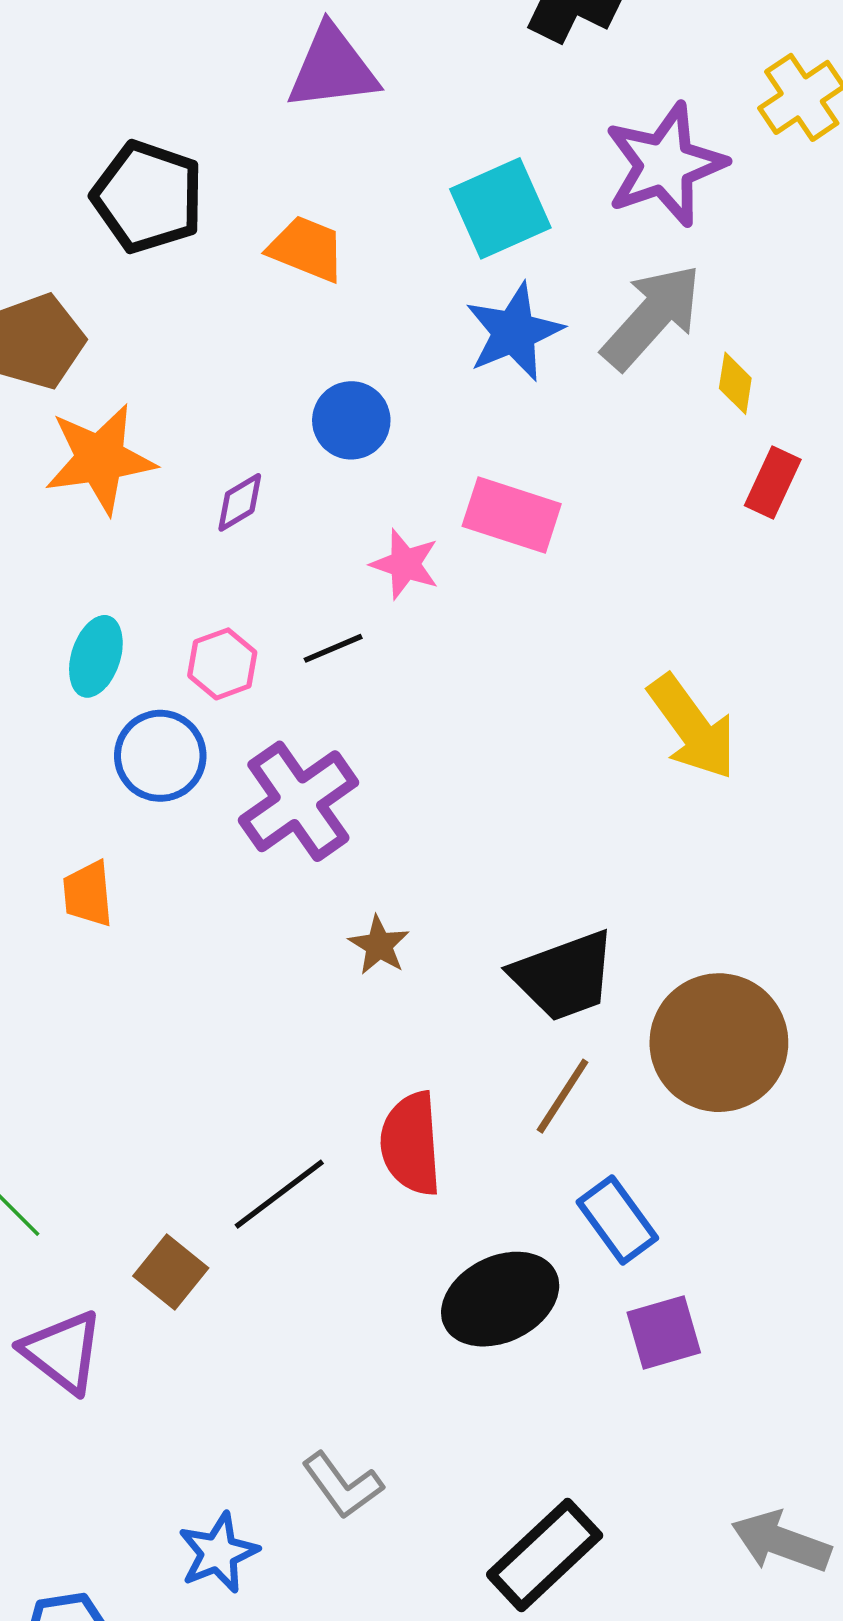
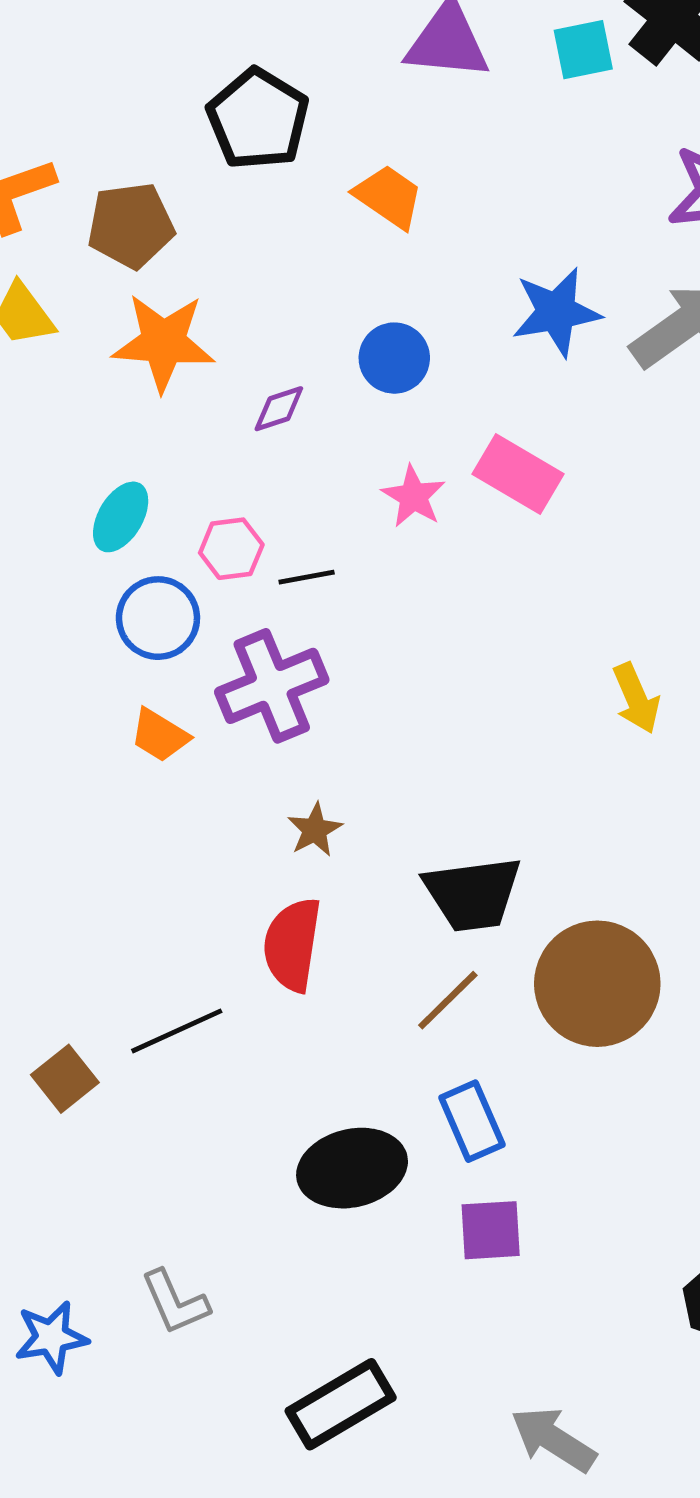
cyan square: (500, 208) -> (583, 50), moved, size x0.7
black line: (333, 648) -> (307, 577), moved
yellow arrow: (692, 727) -> (636, 698), size x0.7
orange trapezoid: (88, 894) -> (160, 735), moved, turned -66
red semicircle: (411, 1144) -> (292, 945), moved

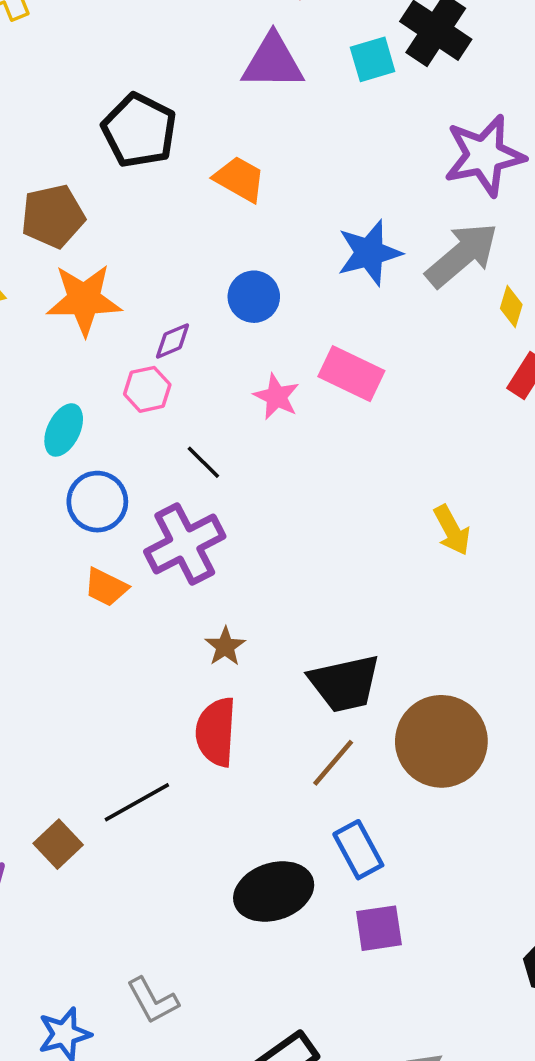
pink hexagon: (231, 549) -> (147, 389), moved
black line: (307, 577) -> (203, 462), turned 60

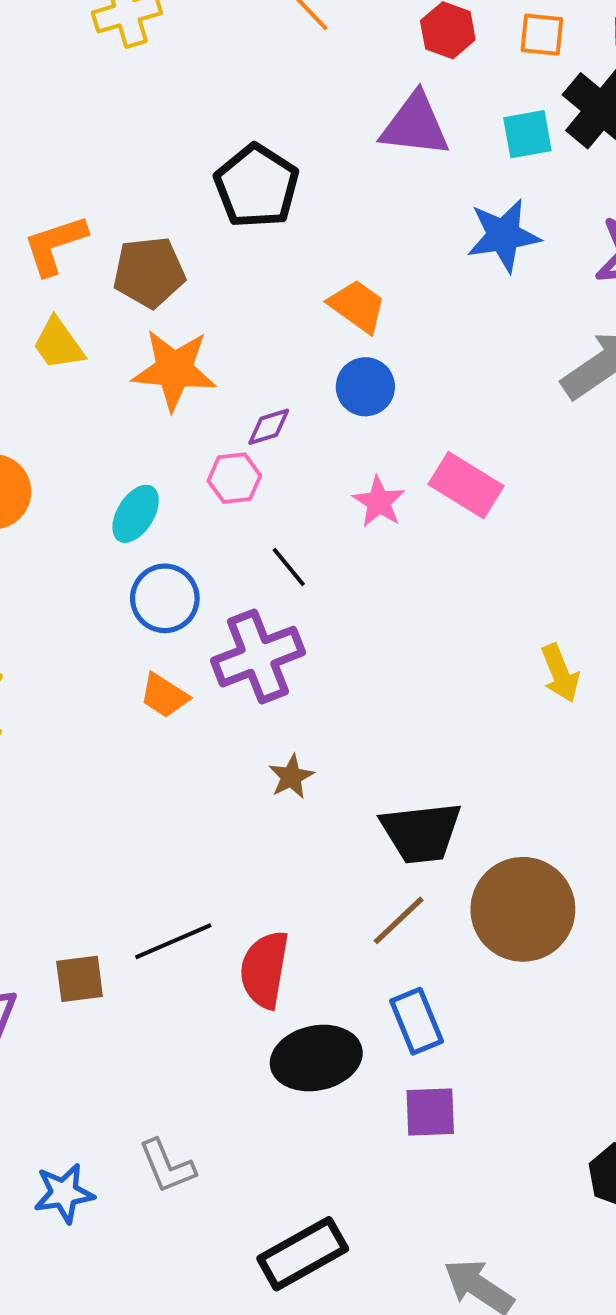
orange trapezoid: (240, 179) -> (357, 306), moved
blue star: (369, 253) -> (503, 235), moved
red semicircle: (216, 732) -> (264, 970), moved
brown square: (58, 844) -> (80, 979), turned 30

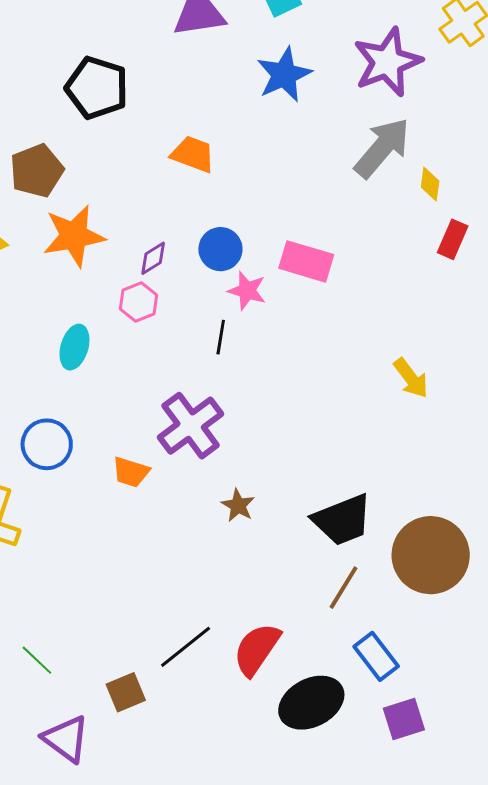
blue circle: (365, 387) -> (220, 249), moved
black line: (289, 567) -> (221, 337), moved, turned 64
blue circle: (165, 598) -> (47, 444), moved
red semicircle: (264, 970) -> (257, 649), turned 40

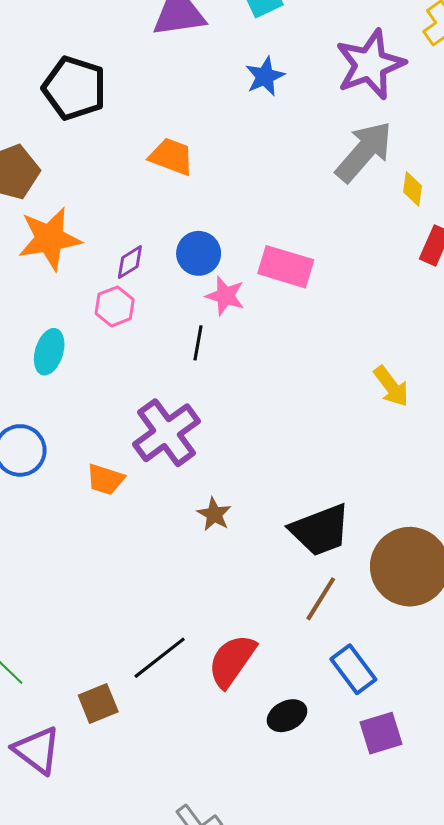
blue star: (284, 75) -> (265, 76), size x0.7
black ellipse: (311, 703) -> (287, 716), size x0.6

